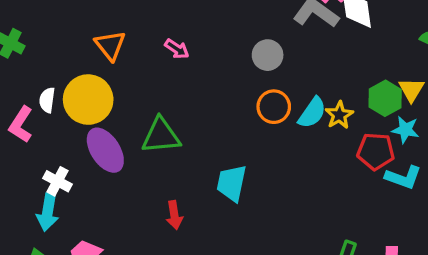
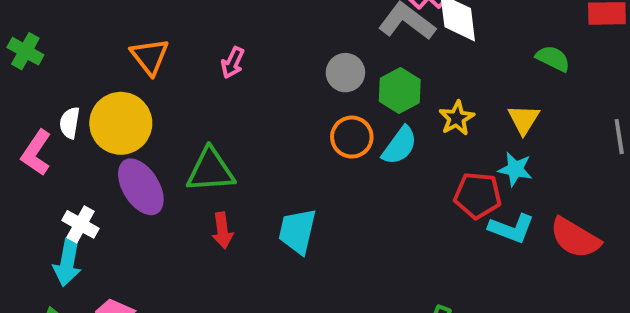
pink arrow: (177, 49) -> (233, 63), turned 80
green hexagon: (385, 98) -> (400, 91), moved
yellow star: (339, 115) -> (457, 118), moved
red arrow: (174, 215) -> (222, 230), moved

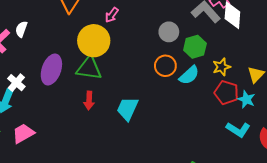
yellow circle: (121, 123) -> (94, 41), moved
purple ellipse: (141, 187) -> (51, 70), turned 40
red pentagon: (478, 195) -> (226, 93), moved

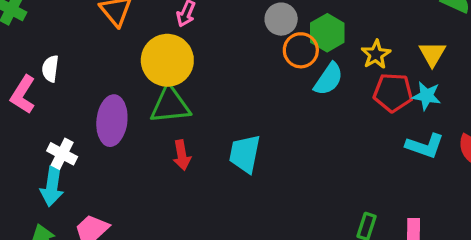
orange circle: (165, 66) -> (301, 50), moved

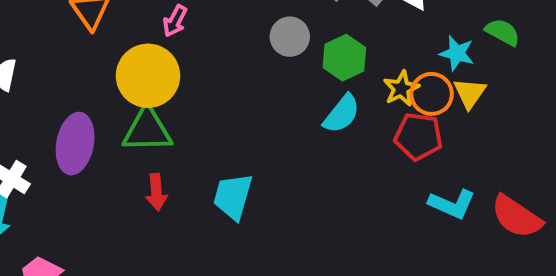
orange circle: (301, 50) -> (432, 94), moved
cyan star: (427, 96) -> (457, 53), moved

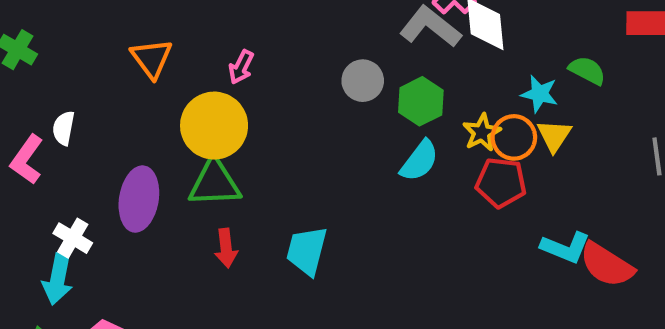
cyan L-shape: (452, 204) -> (566, 248), moved

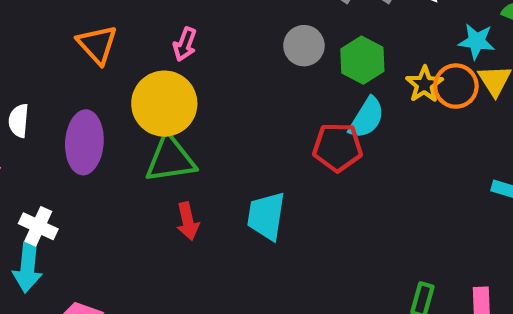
red pentagon: (501, 183) -> (338, 147), moved
purple ellipse: (139, 199) -> (84, 142), moved

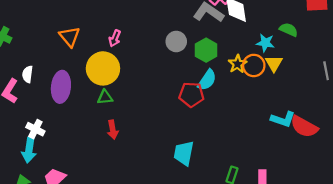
green triangle: (170, 159) -> (105, 97), size x0.6
cyan trapezoid: (266, 216) -> (184, 153), moved

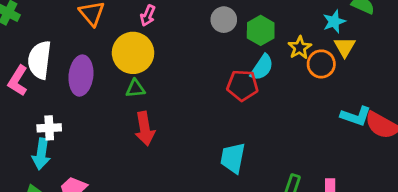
cyan star: (265, 43) -> (334, 21), turned -30
orange circle: (254, 65) -> (321, 64), moved
white semicircle: (28, 74) -> (40, 60), size x1.8
white cross: (35, 129) -> (49, 128), turned -30
red arrow: (113, 130) -> (145, 129), size x1.4

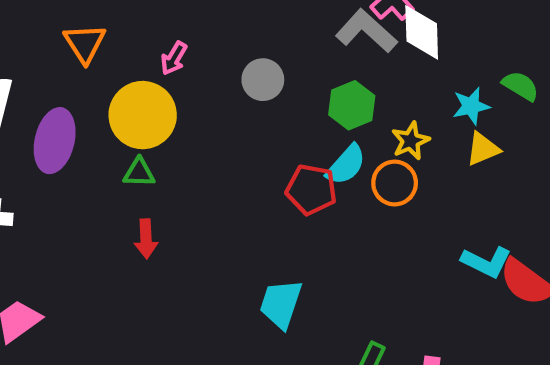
gray circle: (224, 20) -> (263, 80), moved
yellow triangle: (345, 47) -> (483, 149), turned 30
orange circle: (321, 64) -> (395, 183), moved
red arrow: (145, 129) -> (146, 239), size x0.7

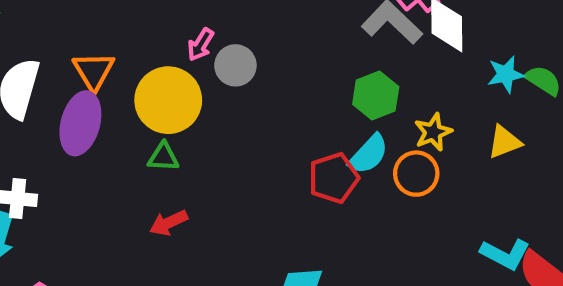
orange triangle: (85, 43) -> (94, 71), moved
gray circle: (263, 80) -> (235, 65), moved
cyan star: (471, 106) -> (506, 74), moved
red pentagon: (311, 190) -> (334, 178), turned -30
red arrow: (146, 239) -> (169, 223), turned 66

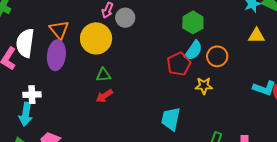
yellow star: (433, 132) -> (204, 86), moved, turned 30
yellow triangle: (504, 142) -> (256, 36), turned 30
green triangle: (163, 157) -> (103, 75), moved

